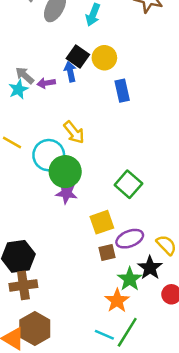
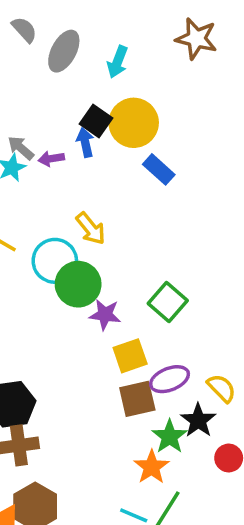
yellow circle: (104, 58) -> (134, 123), size x1.4
blue rectangle: (122, 91) -> (159, 169), turned -35
purple star: (66, 193) -> (105, 315), moved
brown square: (107, 253) -> (137, 399), size x1.5

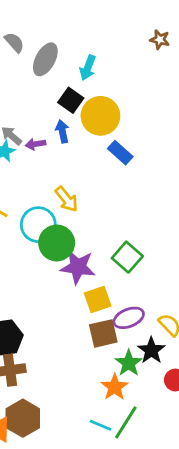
brown star: (196, 39) -> (160, 40), moved, size x0.6
black square: (96, 121) -> (71, 100), moved
purple star: (105, 315) -> (78, 267), size x1.4

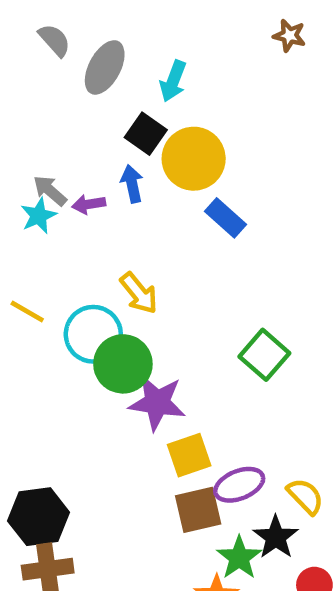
green square: (127, 257) -> (264, 355), moved

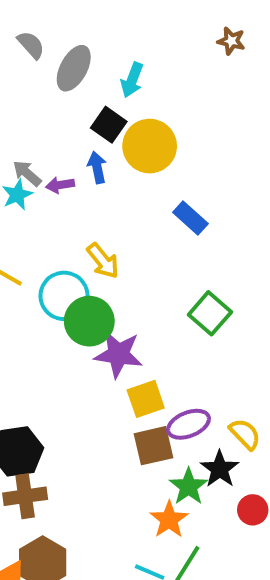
blue rectangle: (226, 218) -> (190, 218), moved

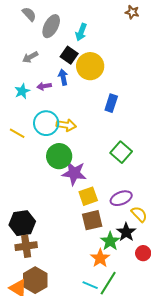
gray arrow: (27, 173) -> (30, 57), moved, turned -70
blue rectangle: (190, 218) -> (111, 103), turned 66
yellow arrow: (103, 261) -> (66, 125), turned -42
cyan circle: (64, 296) -> (46, 123), moved
purple ellipse: (189, 424) -> (121, 198), moved

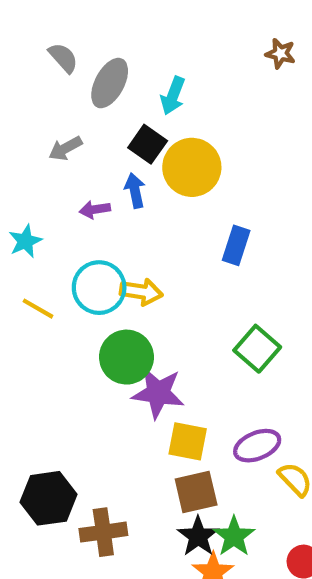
cyan star: (22, 91) -> (25, 241), moved
yellow square: (88, 196) -> (188, 441), turned 30
black star: (126, 232) -> (198, 536), moved
brown cross: (26, 246) -> (103, 532), moved

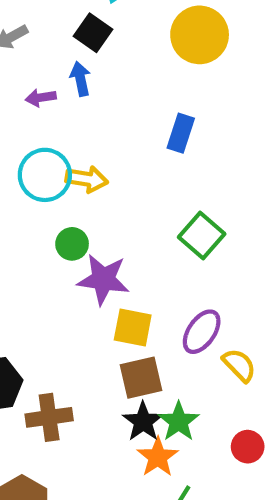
yellow circle: (192, 167) -> (200, 35), moved
green circle: (126, 357) -> (72, 244), size x0.6
purple ellipse: (257, 446) -> (202, 332), turned -33

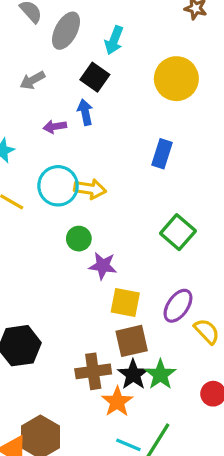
purple star: (103, 279) -> (103, 266), size x0.7
brown cross: (49, 417) -> (93, 371), moved
orange star: (158, 457) -> (117, 402), moved

